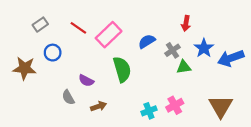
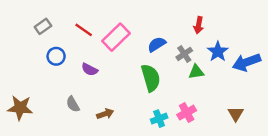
brown star: (25, 68) -> (20, 108), moved
green semicircle: (122, 69) -> (151, 78), moved
purple semicircle: (86, 81) -> (90, 69), moved
brown triangle: (221, 106) -> (236, 114), size x0.6

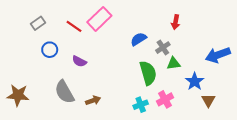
pink rectangle: (116, 37) -> (99, 19), moved
blue star: (218, 52) -> (195, 81), moved
green semicircle: (151, 78) -> (148, 73), moved
gray semicircle: (73, 104) -> (64, 92), size x1.6

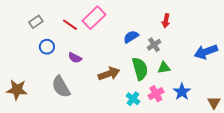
green triangle: (173, 63) -> (164, 68), moved
blue star: (195, 81) -> (182, 92), moved
brown arrow: (93, 100) -> (109, 74), moved, size x1.5
brown triangle: (208, 100) -> (214, 103), moved
cyan cross: (141, 105) -> (133, 99), turned -32

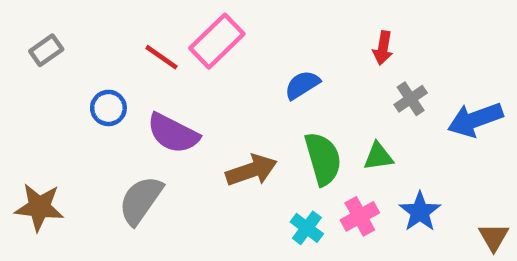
gray rectangle: (36, 22) -> (46, 50), moved
gray cross: (154, 45) -> (411, 99), moved
purple semicircle: (75, 58) -> (173, 133), size x1.6
gray semicircle: (61, 87) -> (141, 200), turned 65

